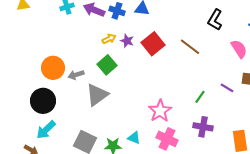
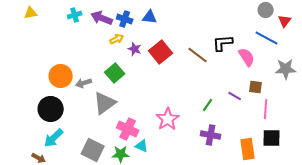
black L-shape: (215, 20) -> (223, 43), moved, turned 55
yellow arrow: (109, 39) -> (117, 39), moved
pink cross: (167, 139) -> (128, 129), moved

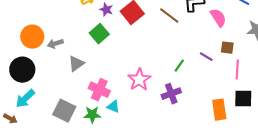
green square: (115, 73) -> (99, 34), moved
gray triangle: (105, 103) -> (76, 64), size x0.7
purple cross: (211, 135) -> (171, 94), moved, turned -30

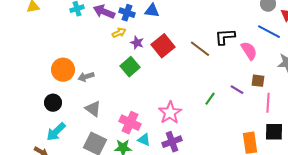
gray triangle: (76, 64) -> (93, 109), moved, turned -48
black circle: (22, 70) -> (53, 103), size x0.7
purple cross: (171, 94) -> (172, 142), moved

